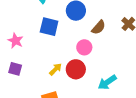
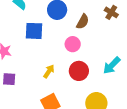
red circle: (76, 69) -> (79, 71), moved
cyan arrow: (107, 82) -> (112, 65), moved

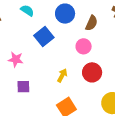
blue square: (34, 31) -> (44, 37), turned -36

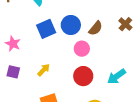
blue circle: (65, 14) -> (71, 25), moved
yellow arrow: (62, 75) -> (44, 70), moved

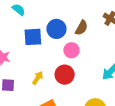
blue square: (46, 29) -> (33, 37), turned 30
red circle: (83, 76) -> (65, 75), moved

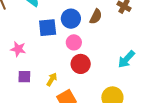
pink circle: (71, 50) -> (74, 42), moved
yellow arrow: (38, 78) -> (52, 79), moved

